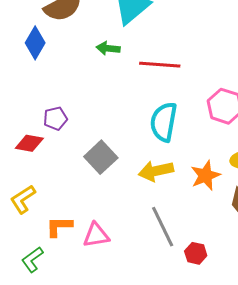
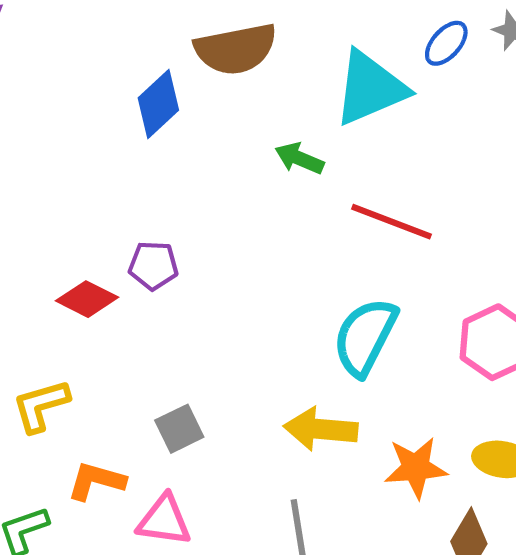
gray square: (101, 157) -> (179, 429), moved, size x0.7

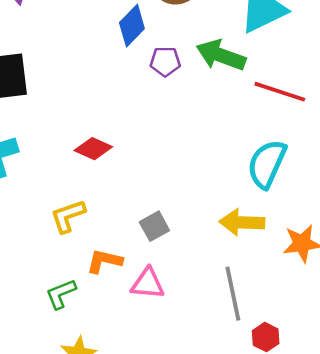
green arrow: (299, 158) -> (221, 55), size x1.6
purple pentagon: (153, 266) -> (165, 61), moved

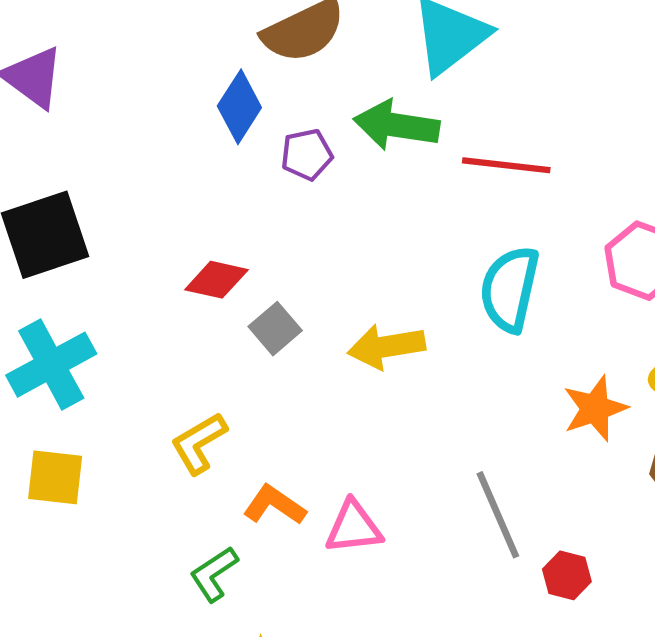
red diamond: (93, 149) -> (216, 280), moved
yellow arrow: (242, 222) -> (386, 347), moved
gray square: (154, 226) -> (275, 329), moved
orange L-shape: (104, 261) -> (274, 505), turned 33

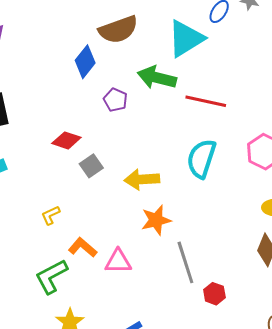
purple pentagon: (307, 155) -> (115, 100), moved, turned 30
orange star: (595, 408) -> (156, 220), moved
yellow L-shape: (199, 443) -> (51, 215), size x0.7
green L-shape: (214, 574) -> (51, 276), size x1.4

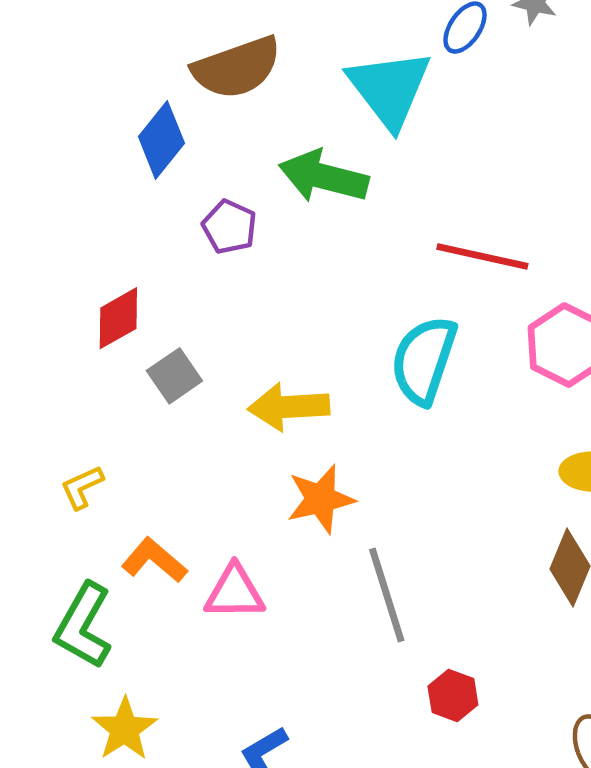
cyan triangle: (186, 39) -> (389, 89), turned -36
red line: (206, 101) -> (482, 256), moved
red diamond: (66, 140) -> (118, 318), turned -48
green L-shape: (51, 276) -> (83, 626), turned -33
red hexagon: (214, 294) -> (453, 695), moved

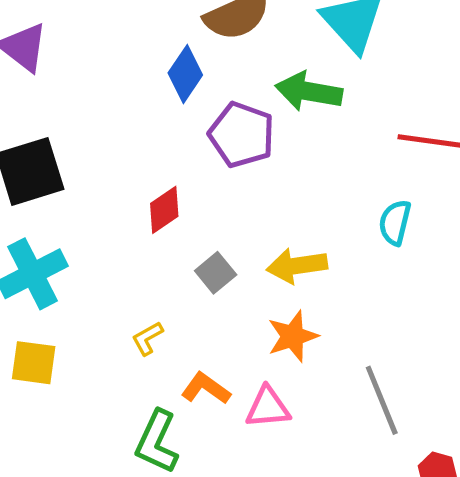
purple pentagon: (230, 227) -> (242, 135), size x1.6
cyan semicircle: (424, 360) -> (395, 222), size x0.7
gray square: (174, 376) -> (216, 273), moved
orange star: (321, 499) -> (293, 336), moved

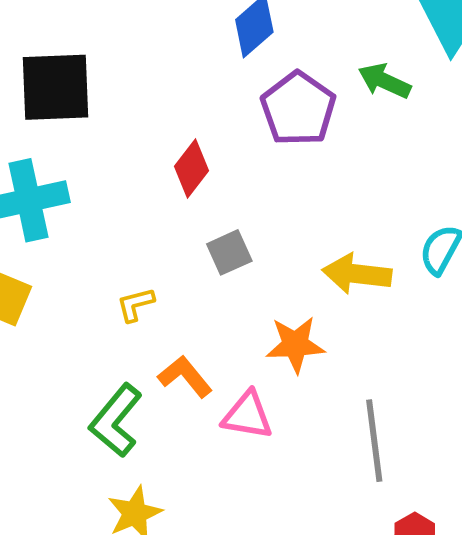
green arrow: (309, 91) -> (384, 81), size x0.7
red diamond: (164, 210) -> (191, 169), turned -33
yellow arrow: (297, 266) -> (357, 274), moved

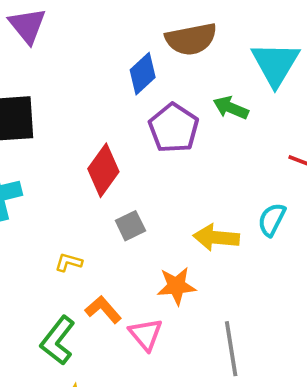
red diamond: (191, 169) -> (103, 170), size x1.4
yellow L-shape: (135, 304) -> (69, 262), turned 32
pink triangle: (247, 415) -> (146, 334), turned 42

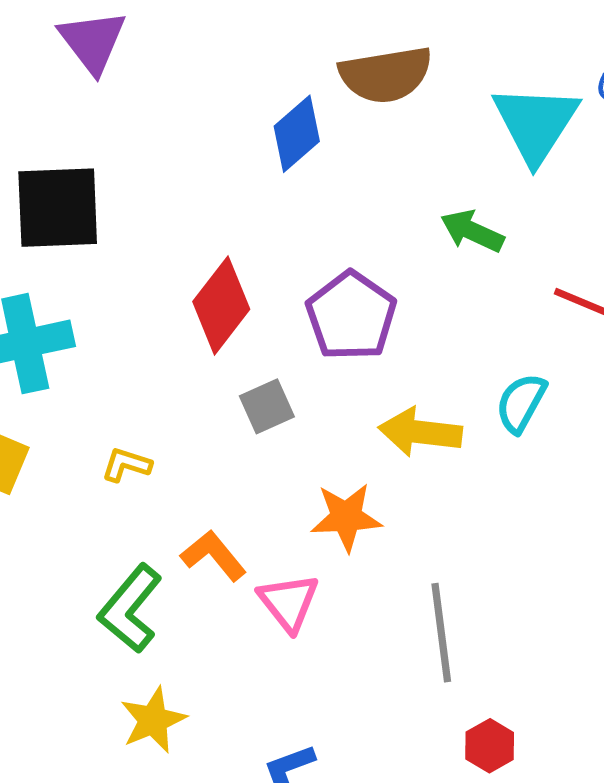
green arrow: (231, 108) -> (472, 231), moved
purple pentagon: (174, 128) -> (351, 316), moved
yellow L-shape: (69, 262) -> (126, 465), moved

